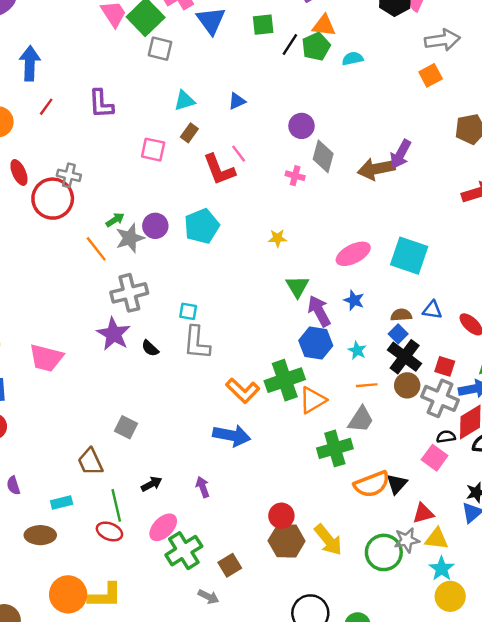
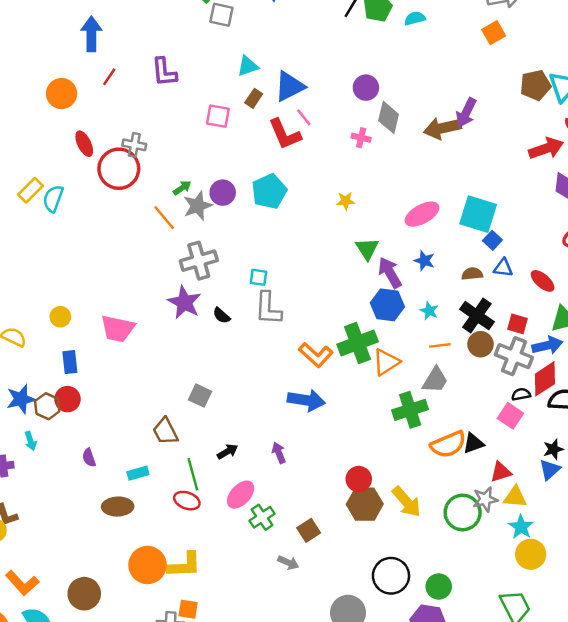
blue triangle: (237, 101) -> (290, 86), moved, size x1.8
blue square: (398, 334) -> (492, 240), moved
black triangle: (397, 484) -> (473, 443), turned 30
green cross: (184, 551) -> (262, 517), size x0.7

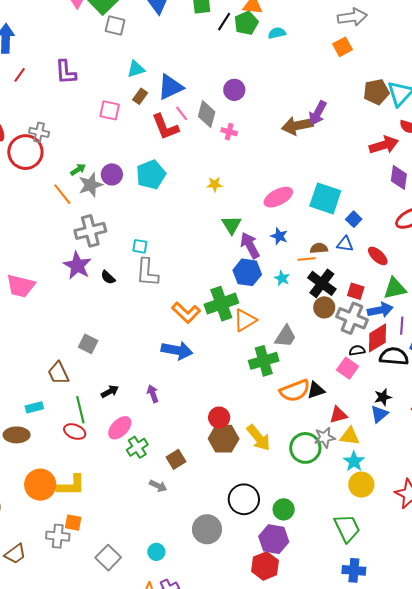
gray diamond: (389, 117) -> (207, 114), moved
blue square: (492, 240) -> (354, 219), moved
orange line: (440, 345) -> (307, 259), moved

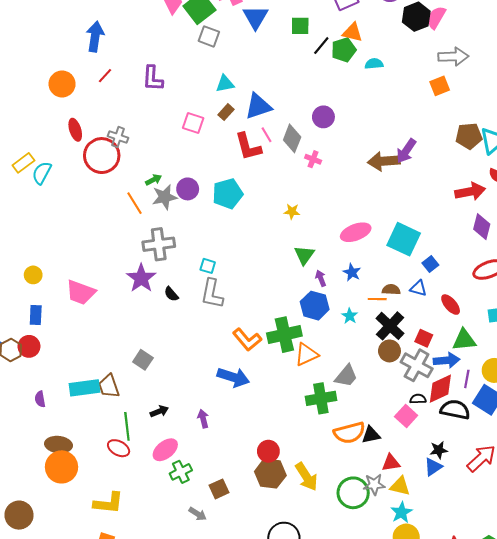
purple arrow: (250, 245) -> (321, 278), size x0.6
cyan rectangle: (34, 407) -> (85, 388), moved, size x1.6
orange circle: (40, 485) -> (61, 467), moved

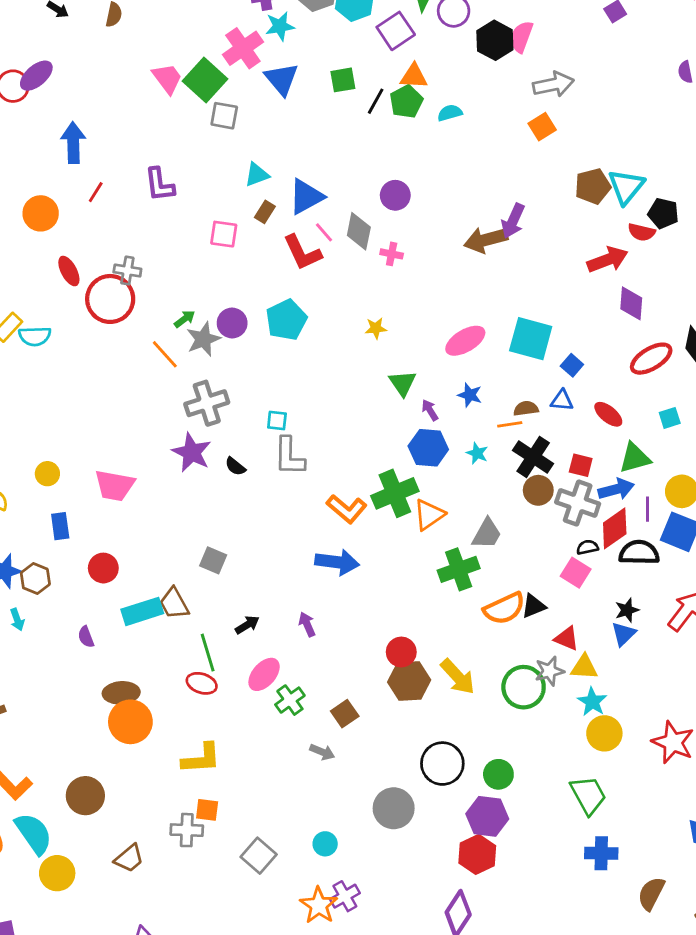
cyan semicircle: (42, 173) -> (35, 336), turned -110
red circle: (29, 346) -> (103, 568), moved
red triangle: (391, 463) -> (567, 638), turned 42

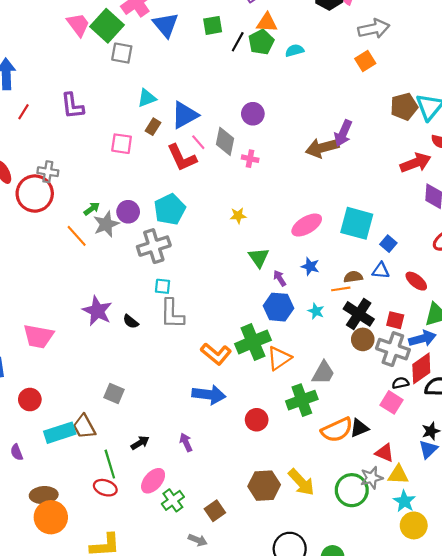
gray cross: (207, 403) -> (154, 246), moved
red circle: (401, 652) -> (257, 420), moved

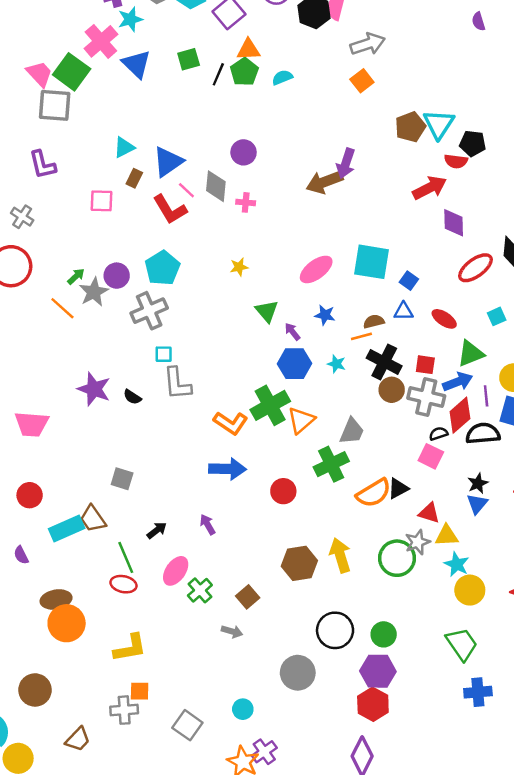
gray square: (122, 53) -> (55, 105), moved, size x1.4
gray cross: (48, 172) -> (22, 217), moved, turned 30
yellow arrow: (301, 482) -> (340, 555), turned -148

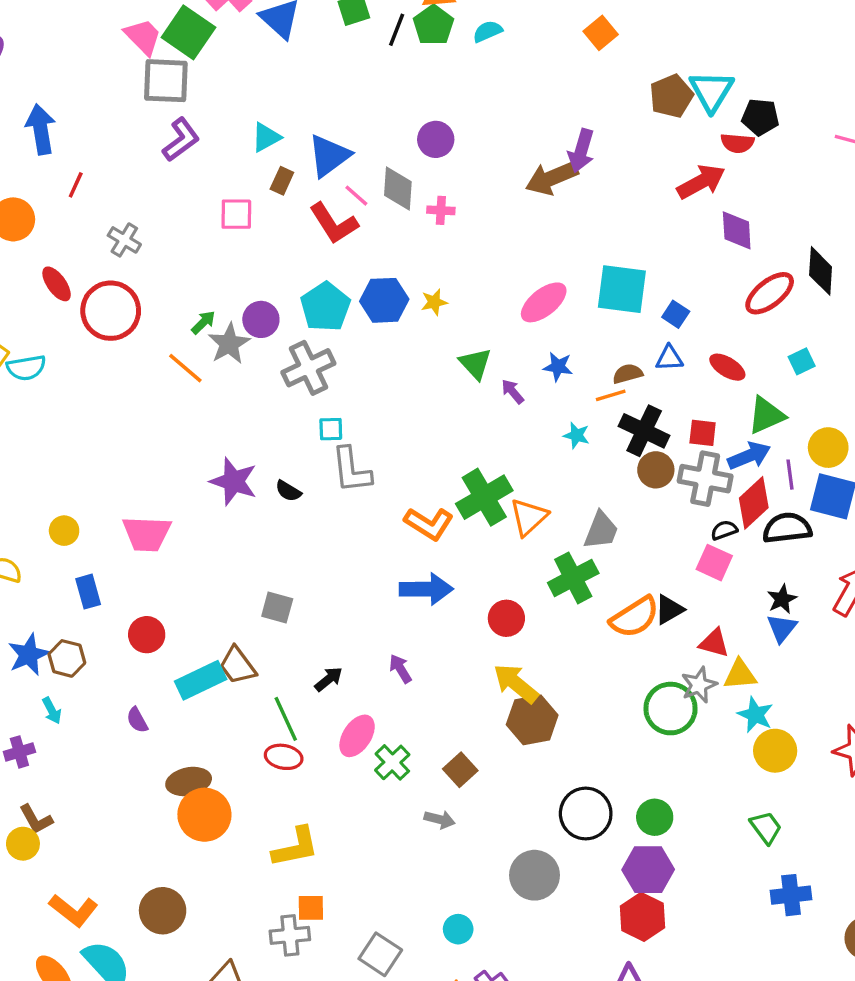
purple L-shape: (42, 165) -> (181, 140), moved, turned -112
blue hexagon: (294, 364) -> (384, 300), moved
yellow arrow: (340, 555) -> (516, 683), moved, turned -32
green trapezoid: (462, 644) -> (766, 827), size x0.7

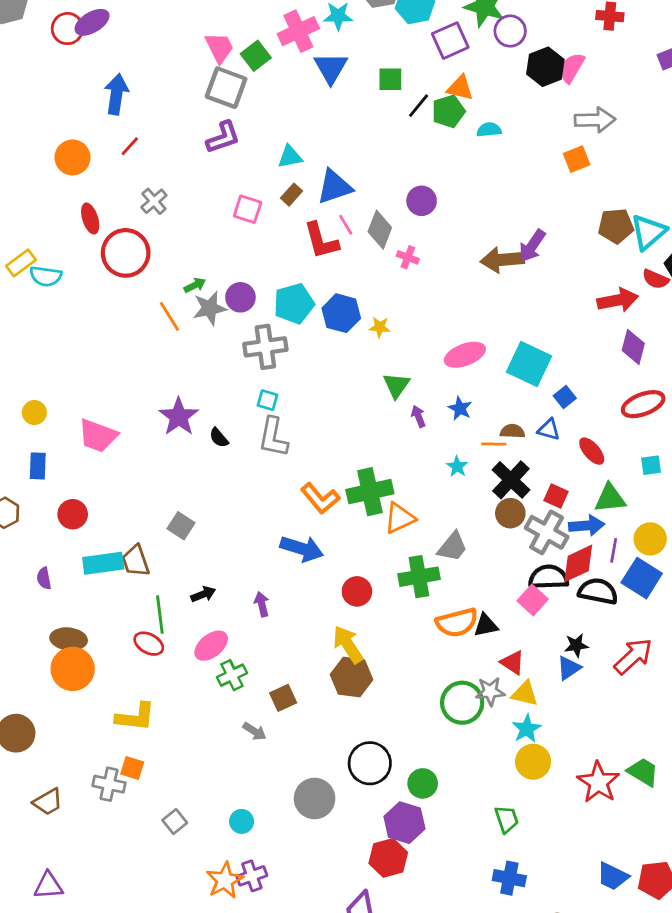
green square: (188, 32) -> (256, 56), size x0.7
black semicircle: (724, 530) -> (548, 577), size x1.8
gray square: (380, 954) -> (175, 822), size x0.7

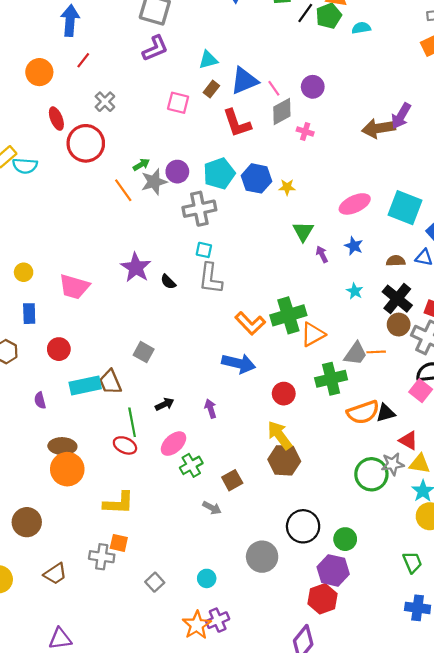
pink line: (346, 225) -> (274, 88), moved
gray diamond: (380, 230) -> (282, 111), turned 44
orange line: (494, 444) -> (376, 352), moved

